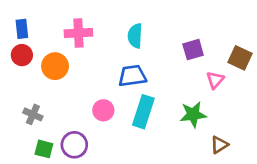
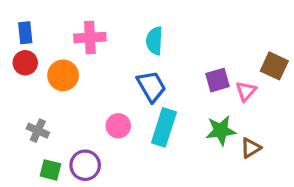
purple square: (193, 50) -> (218, 80), moved
blue trapezoid: (132, 76) -> (151, 86), turned 68
brown triangle: (219, 145) -> (251, 148), moved

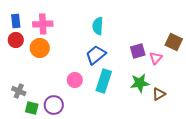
pink cross: (90, 38) -> (43, 24), moved
blue trapezoid: (151, 86) -> (96, 55), turned -100
gray cross: (38, 131) -> (19, 91), moved

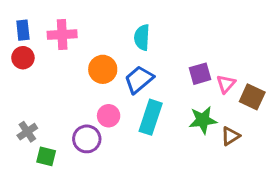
brown square: (174, 42) -> (252, 97), moved
orange circle: (40, 48) -> (103, 69), moved
gray cross: (19, 91) -> (27, 132), turned 32
purple circle: (54, 105) -> (87, 139), moved

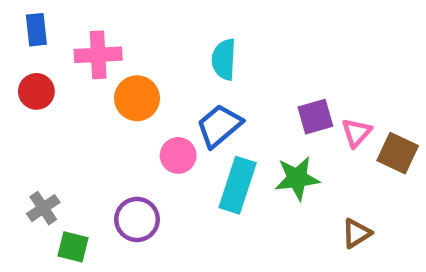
blue rectangle: (23, 30) -> (36, 30), moved
orange circle: (103, 69) -> (137, 98), moved
pink circle: (109, 116) -> (178, 155), moved
green star: (203, 120) -> (297, 178), moved
brown triangle: (230, 136) -> (357, 233), moved

